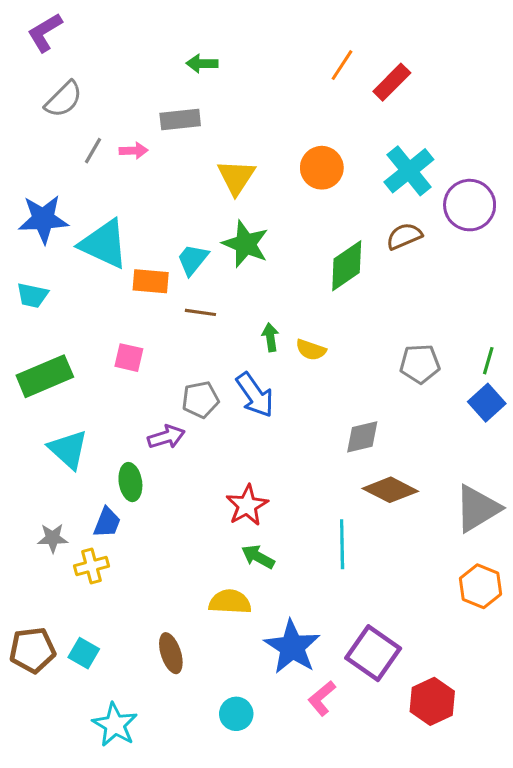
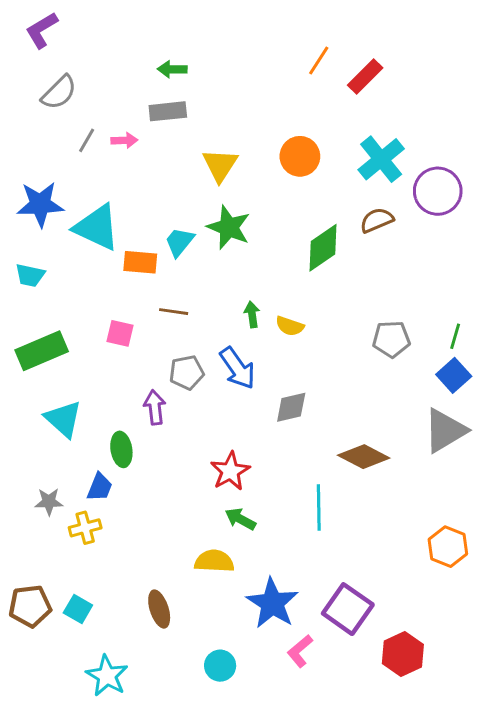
green arrow: (202, 63) -> (172, 69), moved
brown line: (200, 312) -> (174, 312), moved
purple arrow: (166, 437) -> (155, 407), turned -80
gray diamond: (362, 437) -> (291, 407), moved
gray triangle: (477, 508) -> (445, 431), moved

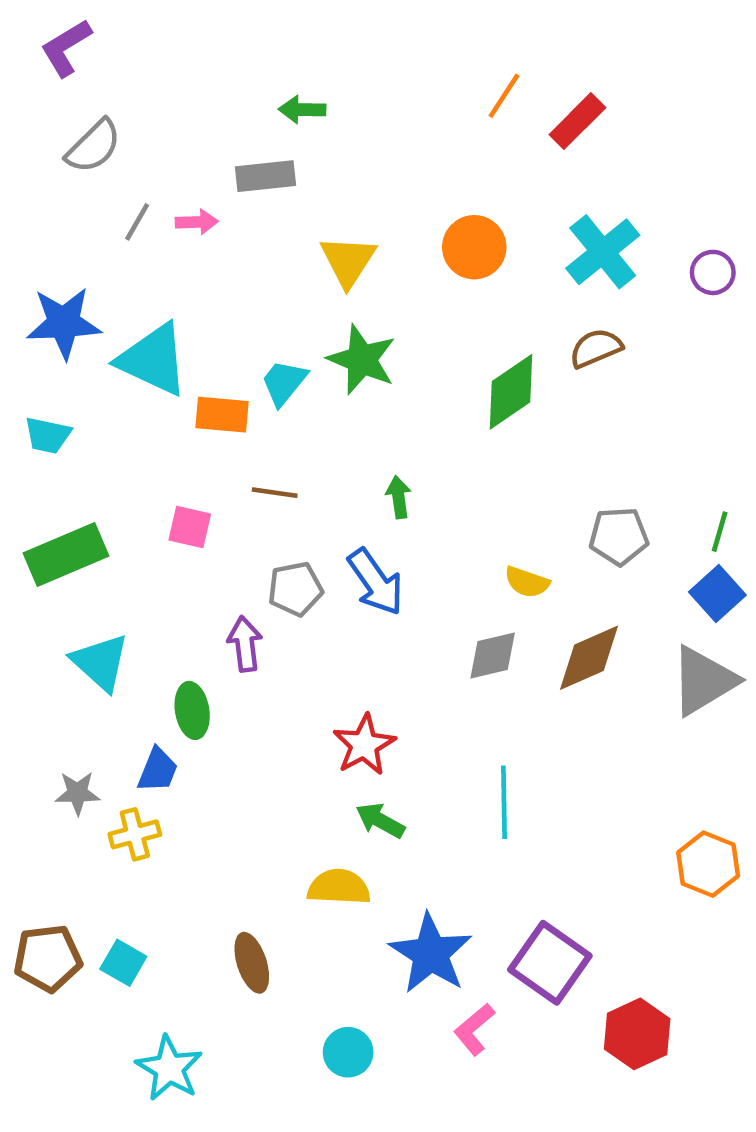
green arrow: (172, 69) -> (302, 110), moved
purple circle: (438, 191) -> (713, 272), moved, size x0.6
yellow semicircle: (290, 326) -> (527, 582), moved
gray diamond: (291, 407) -> (493, 655), moved
brown diamond: (364, 457) -> (589, 658), moved, turned -51

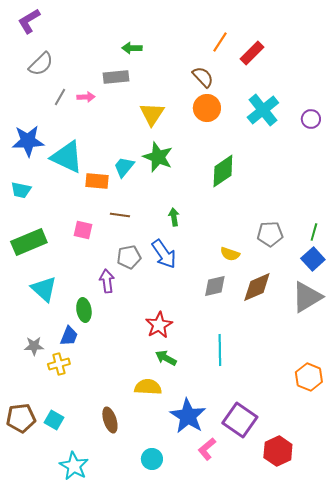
brown semicircle: (596, 348) -> (203, 77), moved, turned 70

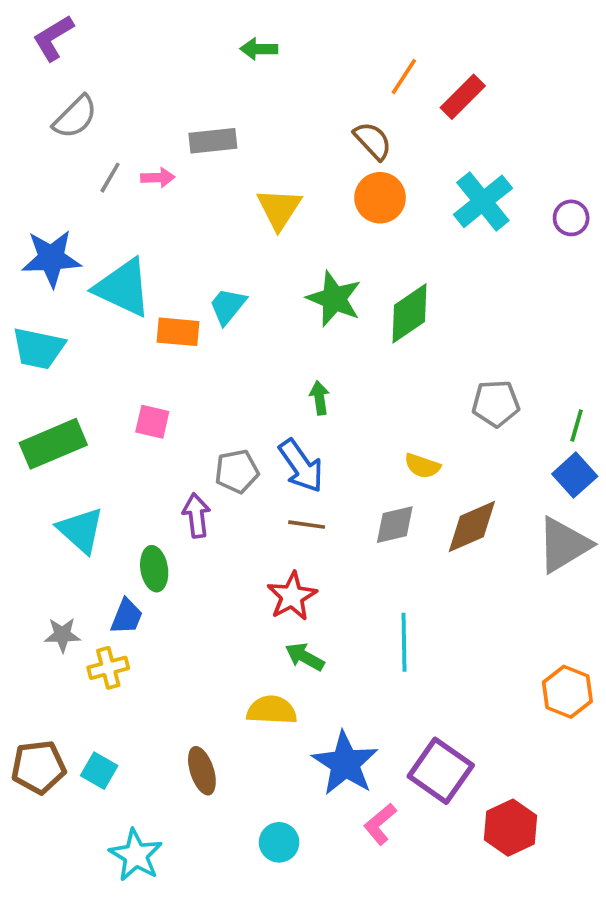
green arrow: (132, 48) -> (259, 49), moved
green star: (158, 157) -> (334, 299), moved
cyan trapezoid: (21, 190) -> (38, 348), size x1.4
brown line: (120, 215) -> (307, 525), moved
gray pentagon: (270, 234) -> (496, 403), moved

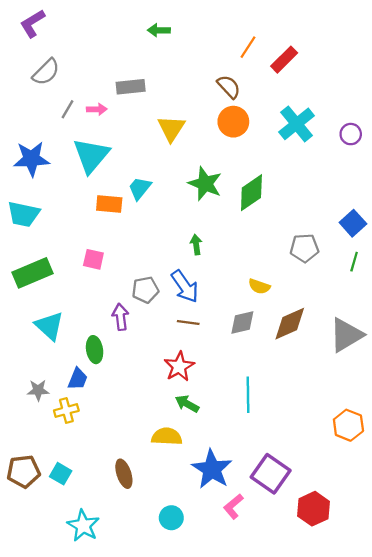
cyan triangle: (123, 288) -> (91, 156), moved, turned 45
blue square: (575, 475) -> (353, 223), moved

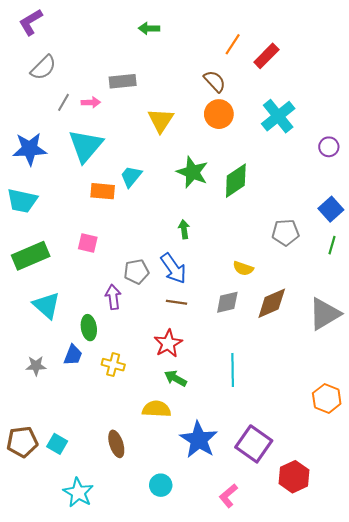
purple circle: (351, 134) -> (329, 147), moved
yellow cross: (66, 411) -> (113, 365), moved, turned 30
pink L-shape: (233, 506) -> (228, 496), moved

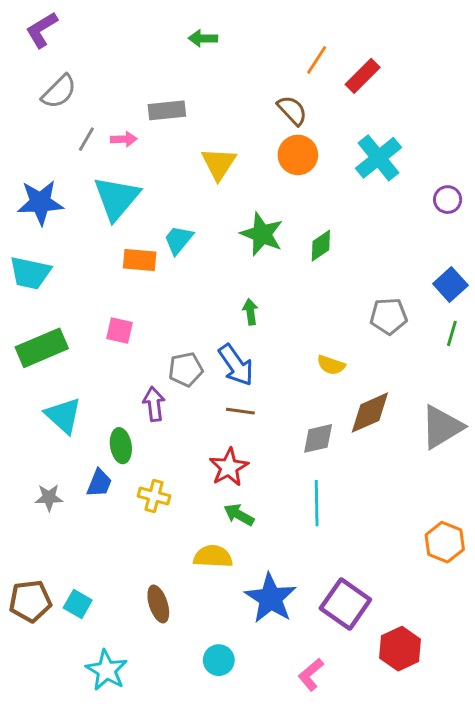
green diamond: (236, 181) -> (321, 246), size x0.7
gray diamond: (227, 302) -> (318, 438), moved

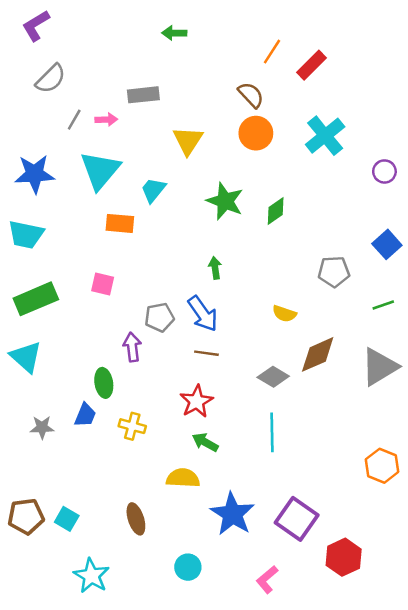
cyan trapezoid: (178, 240) -> (153, 190), moved
green line: (452, 333) -> (383, 305), moved, turned 55
cyan triangle: (63, 415) -> (26, 357), moved
gray diamond: (318, 438) -> (273, 377), turned 44

